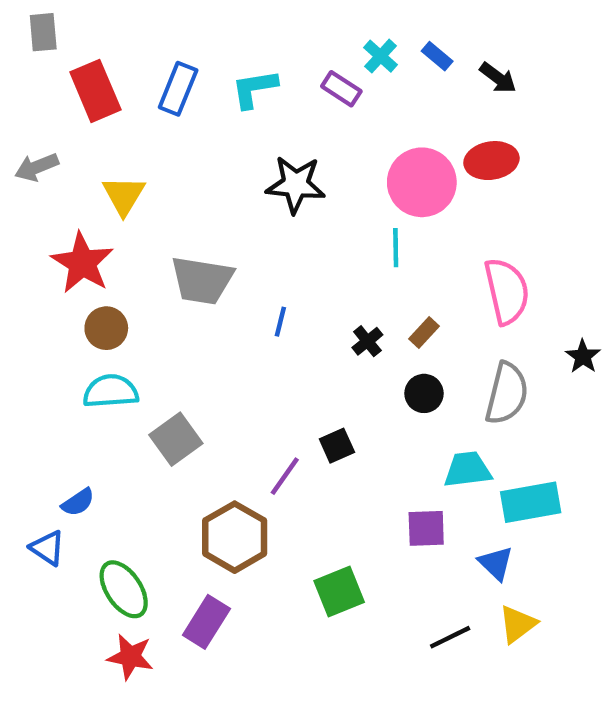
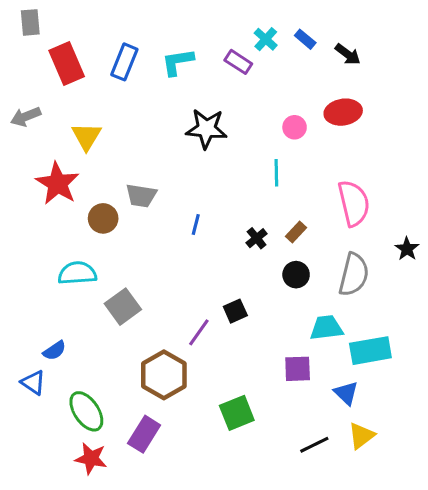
pink circle: (422, 182) -> (295, 127), size x0.5
gray trapezoid: (202, 280) -> (141, 196), size x0.7
brown circle: (106, 328) -> (103, 218), moved

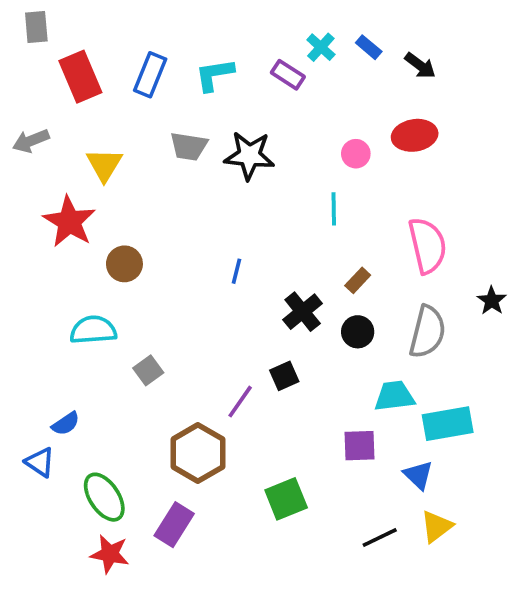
gray trapezoid: (141, 196) -> (189, 146), moved
black cross: (257, 238) -> (303, 312), moved, size x1.5
gray square: (123, 307) -> (148, 370), size x0.7

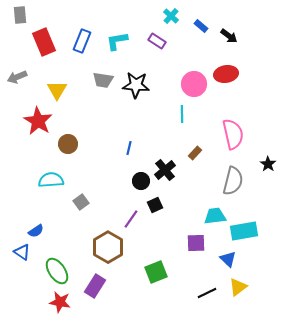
cyan cross: (321, 47) -> (171, 16), moved
pink circle: (356, 154) -> (194, 84), size x1.6
black circle: (358, 332) -> (141, 181), moved

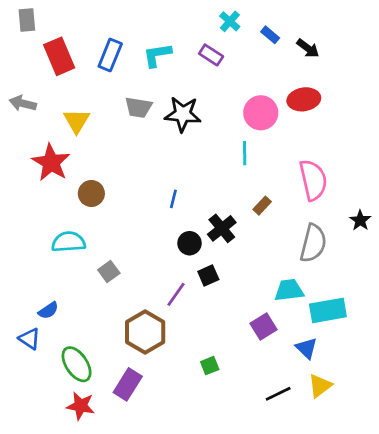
gray arrow: (17, 77) -> (23, 103), turned 36
purple square: (196, 243) -> (263, 327), turned -30
green square: (156, 272) -> (210, 366), size x0.6

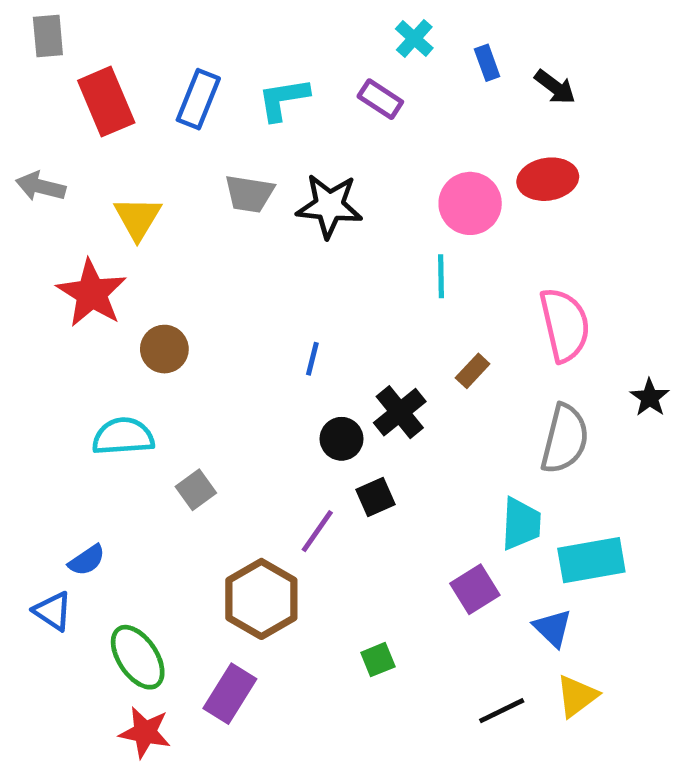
blue rectangle: (270, 35) -> (487, 63), turned 30
cyan trapezoid: (289, 290) -> (521, 524), turned 100

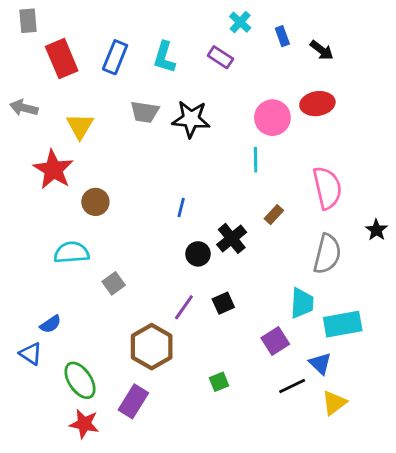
cyan L-shape: (283, 99) -> (164, 57), turned -64
black square: (375, 497) -> (223, 303), moved
black line: (502, 711) -> (292, 386), moved

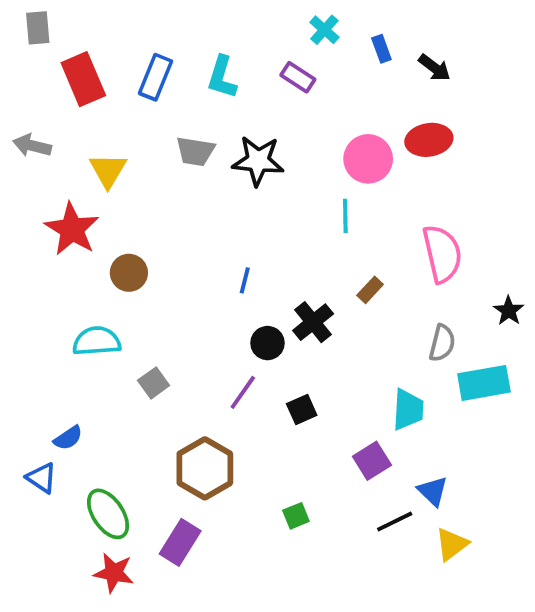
gray semicircle: (327, 254) -> (442, 343), size x0.7
purple line: (184, 307) -> (243, 392), moved
cyan rectangle: (343, 324) -> (484, 383), moved

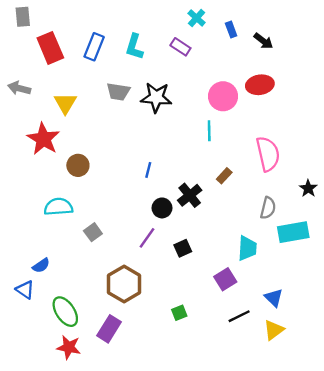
blue triangle: (433, 491) -> (274, 298), moved

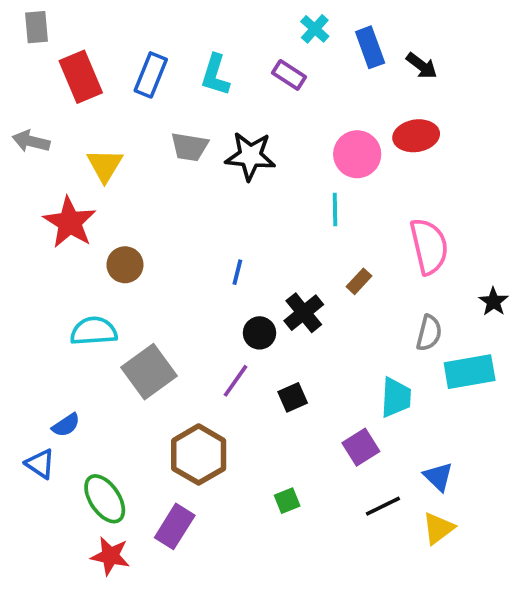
blue rectangle: (231, 29) -> (370, 47), size x1.5
gray square: (93, 232) -> (149, 372), size x1.8

